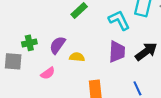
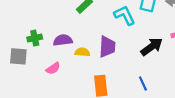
purple semicircle: (57, 45) -> (63, 40), turned 48
purple trapezoid: (117, 52) -> (107, 47), moved

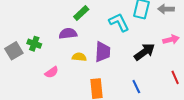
green cross: (35, 38) -> (34, 44), turned 32
purple semicircle: (63, 40) -> (68, 33), moved
gray square: (18, 56) -> (14, 51), moved, turned -36

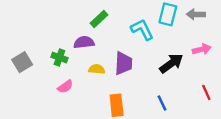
green cross: (34, 44) -> (59, 57), moved

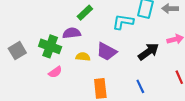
cyan L-shape: (142, 30) -> (123, 22), turned -55
green cross: (59, 57) -> (50, 46), size x1.5
purple trapezoid: (124, 63) -> (106, 52), turned 115

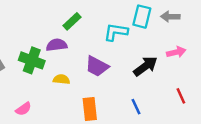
yellow semicircle: (83, 57) -> (61, 79), moved
pink semicircle: (55, 72) -> (23, 109), moved

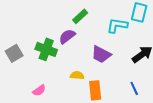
purple semicircle: (57, 45) -> (67, 36), turned -30
yellow semicircle: (61, 79) -> (77, 75), moved

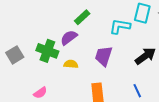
purple trapezoid: (101, 54) -> (104, 56), turned 80
yellow semicircle: (77, 75) -> (71, 64), moved

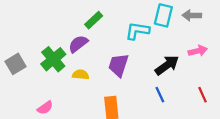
green cross: (47, 51) -> (53, 59), turned 30
blue line: (137, 91) -> (160, 95), moved

